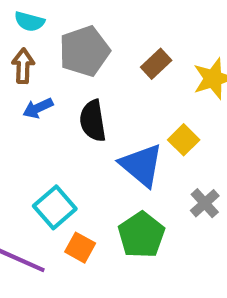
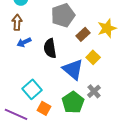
gray pentagon: (84, 51) -> (63, 15), moved
brown rectangle: (156, 64) -> (83, 34), moved
gray cross: (205, 203) -> (94, 91), moved

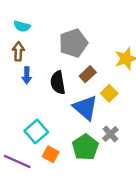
brown rectangle: (83, 34) -> (88, 74), moved
blue arrow: (24, 42) -> (27, 75), turned -64

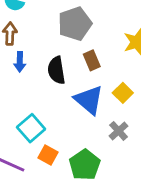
brown rectangle: (88, 74) -> (92, 60), turned -70
yellow square: (109, 93) -> (123, 93), moved
green pentagon: (85, 147) -> (85, 165), moved

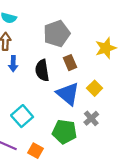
orange square: (48, 155) -> (35, 151), moved
green pentagon: (85, 165) -> (64, 132), moved, turned -30

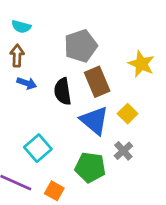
yellow star: (106, 48) -> (141, 64), turned -30
brown rectangle: (70, 63) -> (97, 82), size x1.5
blue arrow: (13, 64) -> (27, 83), turned -72

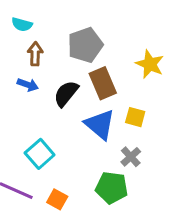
brown arrow: (17, 56) -> (35, 54), moved
black semicircle: (63, 91) -> (66, 94), turned 48
yellow square: (128, 114) -> (135, 117), turned -30
green pentagon: (90, 167) -> (112, 188), moved

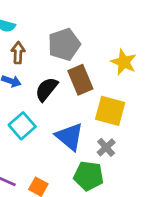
yellow square: (135, 117) -> (110, 111), size x1.6
blue triangle: (100, 124) -> (70, 137), moved
cyan square: (40, 154) -> (22, 126), moved

